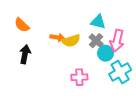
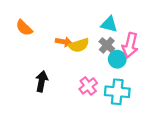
black arrow: (25, 54) -> (42, 81), moved
cyan cross: (120, 72) -> (117, 92), moved, turned 35
pink cross: (79, 77) -> (88, 86), turned -35

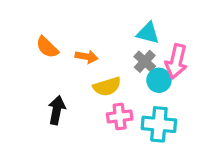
orange semicircle: (24, 28) -> (47, 47), moved
yellow semicircle: (79, 45) -> (107, 87), moved
pink cross: (88, 86) -> (120, 116), turned 30

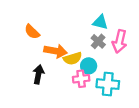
orange arrow: (87, 57) -> (55, 51), moved, size x1.5
cyan circle: (159, 80) -> (89, 66), moved

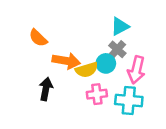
cyan triangle: (100, 22) -> (120, 26), turned -42
pink arrow: (120, 41) -> (136, 70), moved
cyan circle: (89, 66) -> (106, 63), moved

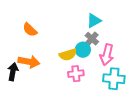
orange arrow: (66, 61) -> (29, 62), moved
black arrow: (46, 89) -> (13, 72), moved
cyan cross: (129, 100) -> (114, 79), moved

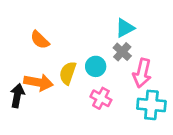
cyan circle: (83, 50) -> (96, 66), moved
yellow semicircle: (68, 55) -> (68, 73), moved, turned 126
pink cross: (76, 74) -> (101, 98), turned 35

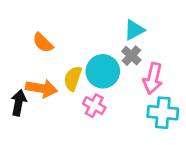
cyan circle: (96, 66) -> (103, 71), size x1.5
pink cross: (101, 98) -> (94, 106), moved

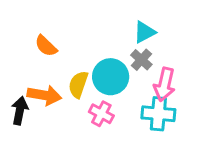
cyan cross: (163, 113) -> (158, 114), moved

